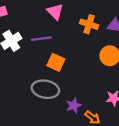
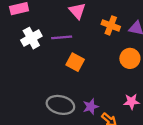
gray ellipse: (45, 89) -> (60, 105), moved

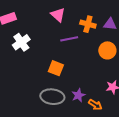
purple line: (62, 37) -> (69, 39), moved
orange square: (75, 62) -> (56, 68), moved

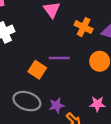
purple line: (69, 39) -> (59, 58), moved

